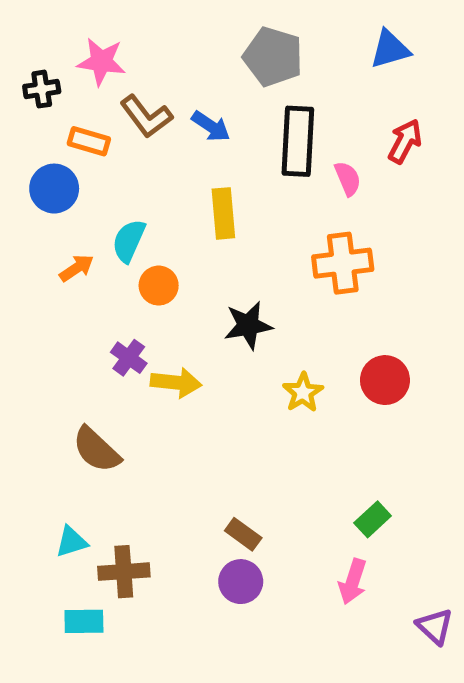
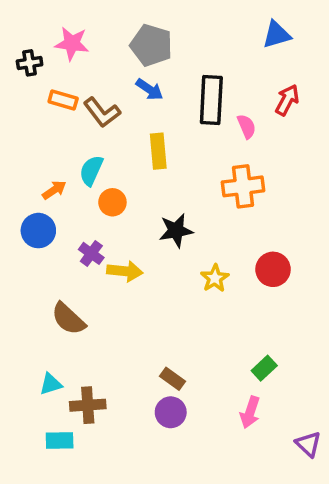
gray pentagon: (273, 57) -> (151, 45), moved
brown L-shape: (146, 116) -> (102, 112), moved
blue circle: (54, 189) -> (38, 231), moved

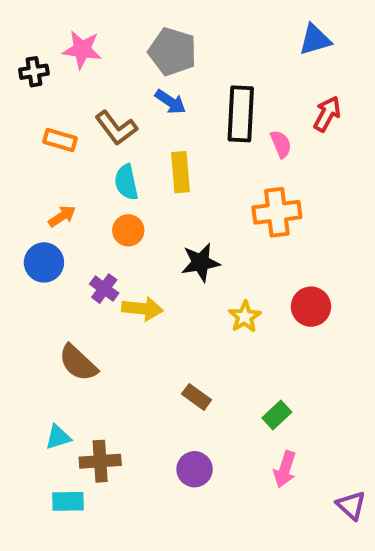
orange rectangle: (63, 100) -> (60, 140), moved
cyan semicircle: (91, 171) -> (126, 182), moved, turned -36
green rectangle: (264, 368) -> (277, 415), moved
brown rectangle: (172, 379) -> (197, 397), moved

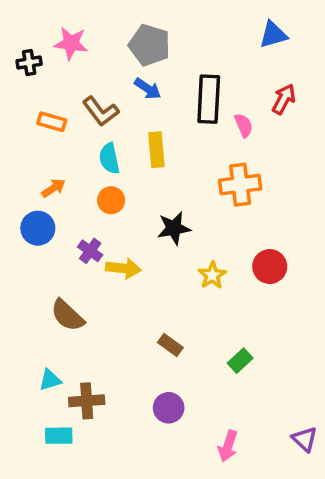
pink arrow: (285, 469) -> (228, 446), moved

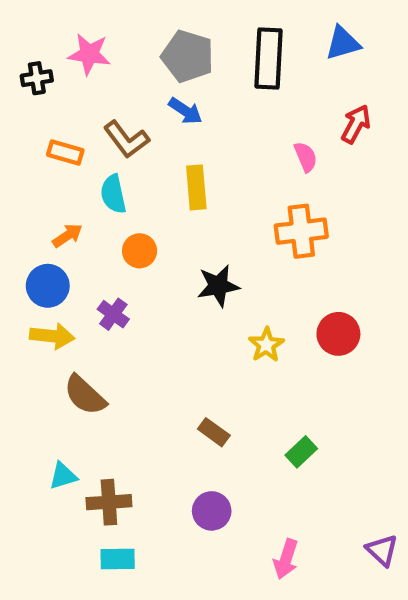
black rectangle: (209, 99) -> (268, 58), moved
cyan semicircle: (109, 158) -> (113, 194), moved
yellow arrow: (123, 268) -> (52, 336), moved
cyan rectangle: (59, 436) -> (118, 559), moved

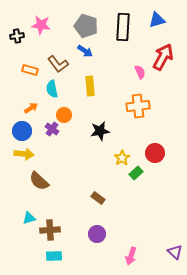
red arrow: (356, 124) -> (163, 57), size x1.5
purple cross: (113, 314) -> (52, 129), moved
green rectangle: (301, 452) -> (136, 173), moved

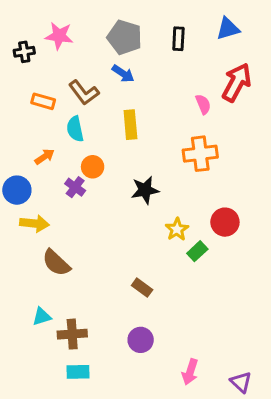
black rectangle: (123, 27) -> (178, 39), size x0.6
blue circle: (22, 131) -> (17, 190), moved
purple triangle: (175, 252) -> (241, 382), moved

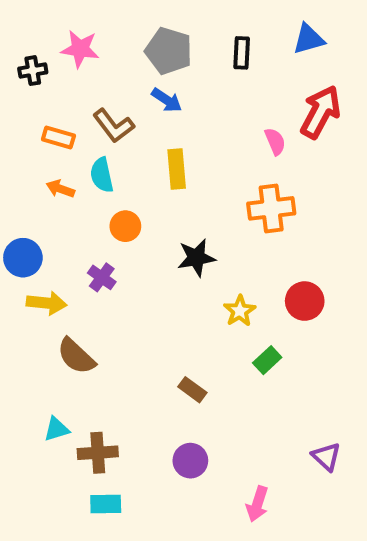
orange arrow: (45, 157) -> (60, 189), moved, turned -126
purple cross: (75, 187) -> (102, 277), moved
green rectangle: (197, 251) -> (267, 360), moved
purple triangle: (241, 382) -> (326, 457), moved

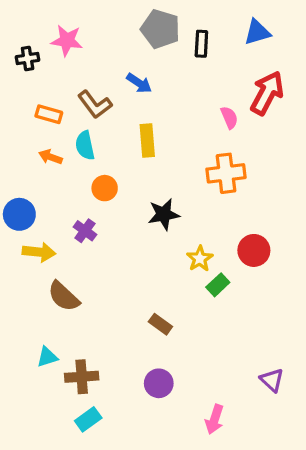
gray pentagon: (169, 51) -> (160, 29), moved
green rectangle: (267, 360) -> (218, 285), moved
cyan rectangle: (106, 504) -> (88, 419), turned -35

